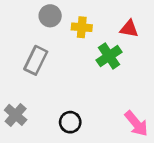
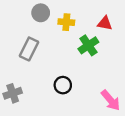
gray cross: (16, 115) -> (13, 93), turned 30
black circle: (70, 122) -> (63, 85), moved

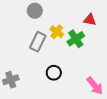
yellow cross: (66, 22) -> (57, 32), moved, turned 32
gray rectangle: (29, 49) -> (38, 42), moved

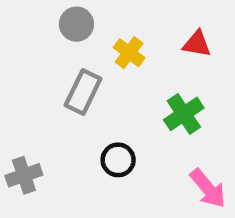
yellow cross: (57, 32) -> (129, 53), moved
green cross: (76, 39) -> (184, 114), moved

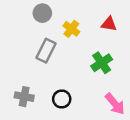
black circle: (118, 160) -> (62, 99), moved
gray cross: (24, 175) -> (24, 97), moved, turned 30

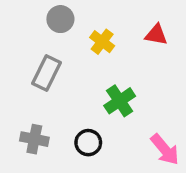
gray rectangle: (46, 51) -> (46, 73), moved
green cross: (102, 63) -> (120, 101), moved

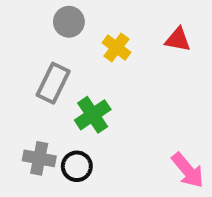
green cross: (120, 101) -> (93, 115), moved
black circle: (88, 143) -> (77, 166), moved

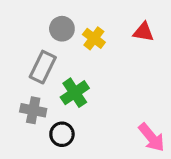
gray circle: (69, 22) -> (62, 29), moved
gray cross: (39, 158) -> (33, 110), moved

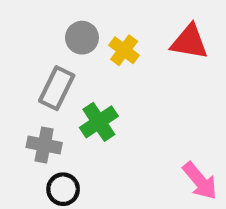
red triangle: (143, 32) -> (189, 42), size x1.4
black circle: (62, 134) -> (63, 189), moved

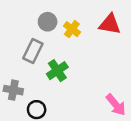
gray cross: (44, 145) -> (13, 90), moved

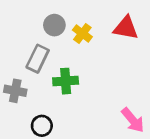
green cross: (57, 71) -> (66, 81), turned 30
gray cross: (13, 90) -> (15, 91), moved

